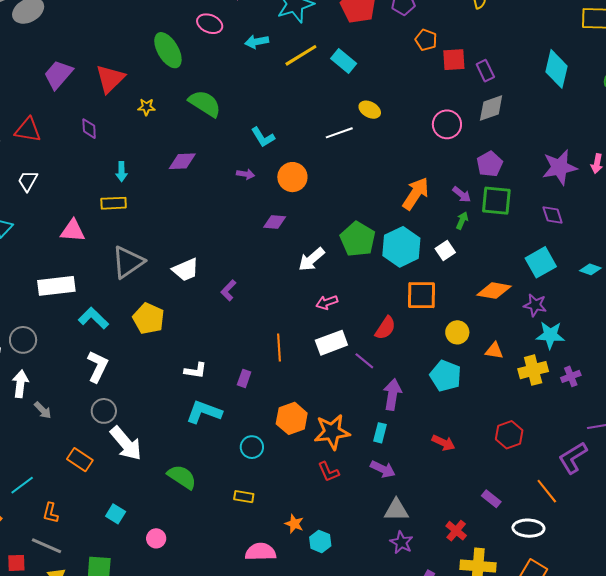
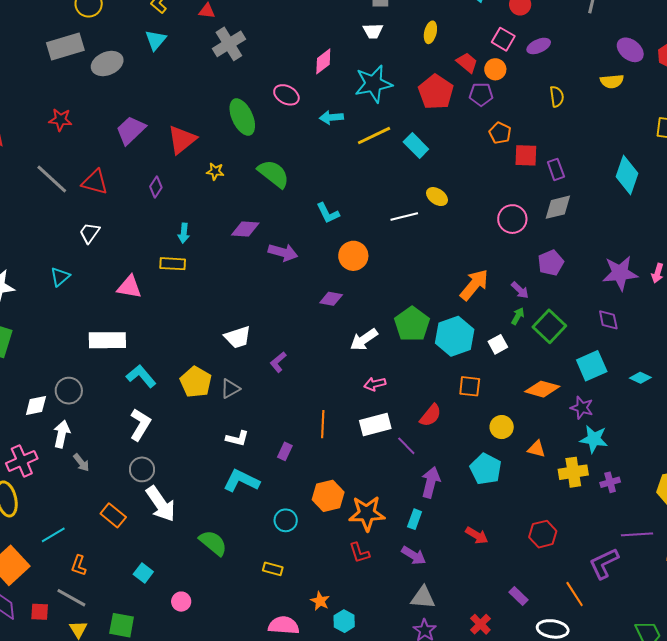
purple diamond: (89, 129) -> (156, 187), turned 30
purple arrow: (246, 174) -> (283, 252), moved, size x1.6
green square: (496, 201) -> (549, 326), moved, turned 32
gray triangle: (128, 262) -> (230, 389), moved, size x0.6
orange square: (421, 295) -> (470, 386), size x0.7

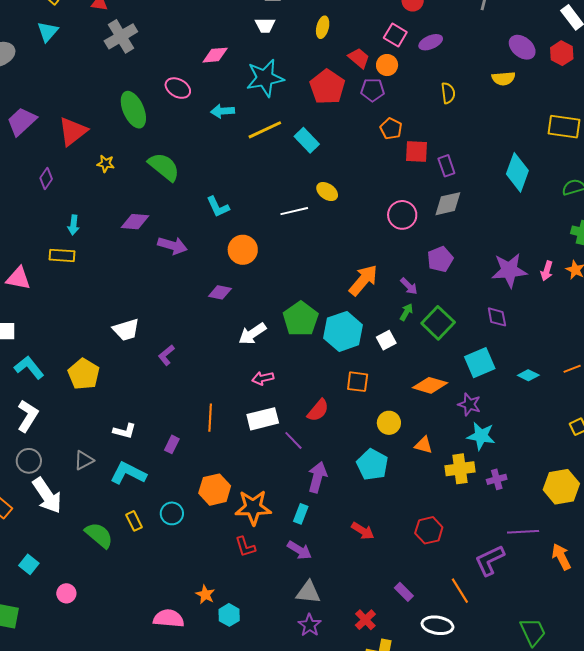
pink diamond: (323, 61) -> (215, 55), turned 32
gray triangle: (230, 389) -> (84, 460), moved
yellow rectangle: (273, 569) -> (134, 521), moved, turned 48

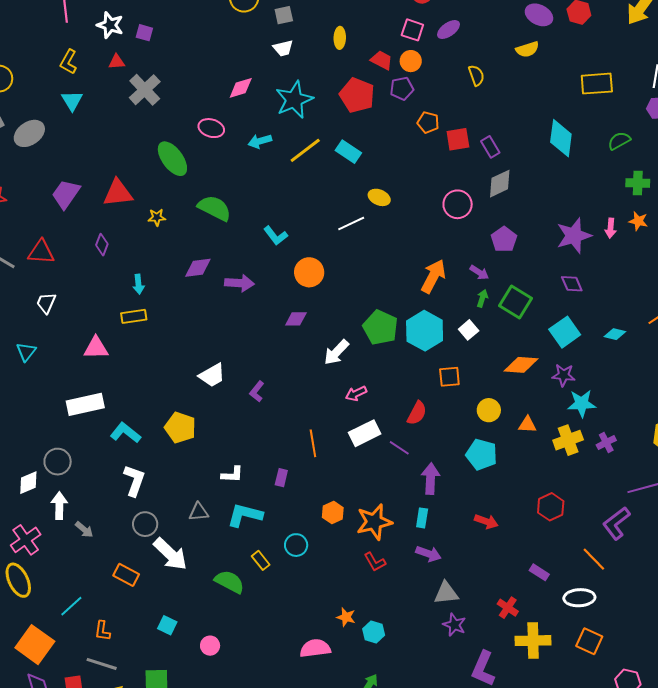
red triangle: (73, 131) -> (118, 193), turned 44
gray triangle: (84, 460) -> (199, 512), turned 35
orange hexagon: (215, 490) -> (333, 513), size x0.7

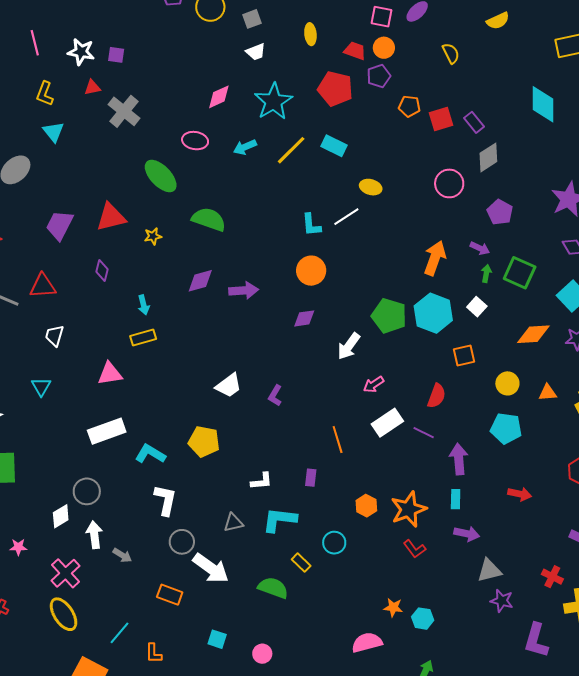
cyan L-shape: (276, 236) -> (311, 225), moved, turned 40

